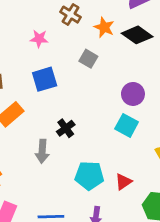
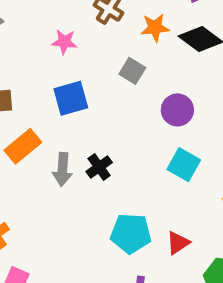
orange star: (104, 27) -> (155, 28), turned -30
purple circle: (133, 94) -> (177, 110), moved
gray arrow: (42, 151) -> (62, 169), moved

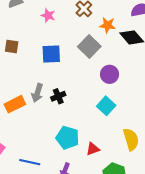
pink star: (64, 42) -> (48, 15), moved
gray square: (132, 71) -> (89, 47), size x1.5
orange rectangle: (23, 146) -> (15, 104), moved

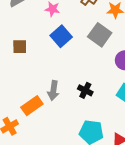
blue square: (51, 54) -> (61, 36), moved, turned -30
black cross: (58, 96) -> (85, 90), moved, turned -32

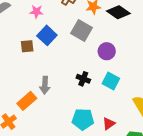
brown square: (20, 47) -> (27, 46), moved
black cross: (85, 90) -> (83, 79), moved

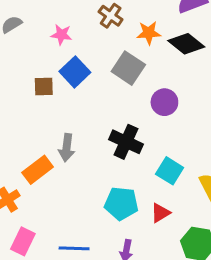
black cross: (83, 79) -> (126, 142), size x1.5
cyan square: (111, 81) -> (170, 171), moved

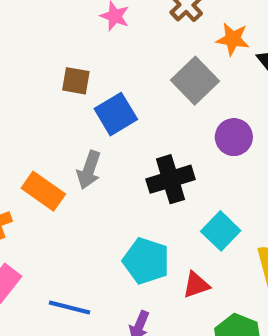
blue square: (75, 72) -> (116, 114), moved
black cross: (126, 142) -> (170, 179), turned 36
orange rectangle: (38, 170) -> (43, 191), turned 60

